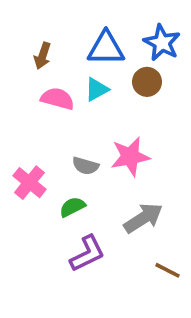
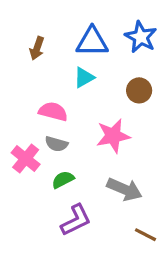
brown circle: (147, 82) -> (139, 90), moved
pink semicircle: (57, 99) -> (53, 111), moved
gray semicircle: (85, 166) -> (56, 144), moved
gray arrow: (143, 218) -> (124, 189), turned 56

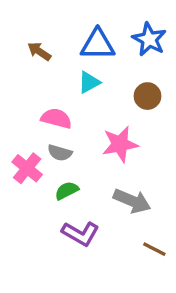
brown arrow: (37, 48) -> (39, 51), turned 105
purple L-shape: (76, 220) -> (80, 234), turned 56

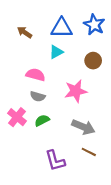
pink cross: (27, 168) -> (17, 117), moved
purple L-shape: (80, 234) -> (55, 161), moved, turned 45
brown line: (154, 249) -> (89, 152), moved

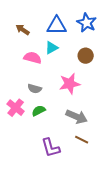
pink semicircle: (35, 75) -> (33, 58), moved

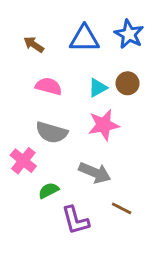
cyan triangle: (52, 48) -> (98, 88), moved
gray semicircle: (35, 89) -> (52, 132), size x1.5
green semicircle: (39, 111) -> (49, 190), moved
gray arrow: (77, 117) -> (95, 173), moved

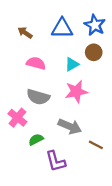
brown circle: (128, 83) -> (94, 52), moved
brown line: (122, 208) -> (96, 145), moved

